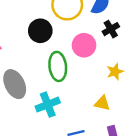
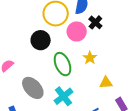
pink circle: (84, 45) -> (77, 31), moved
yellow star: (115, 72) -> (90, 58), moved

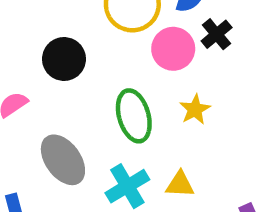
black circle: (41, 40) -> (64, 59), moved
yellow triangle: (106, 83) -> (180, 184), moved

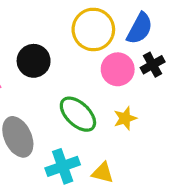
green ellipse: (134, 116) -> (78, 114), turned -42

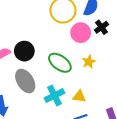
black circle: (34, 61) -> (24, 51), moved

